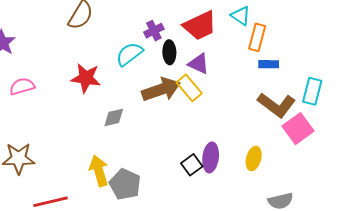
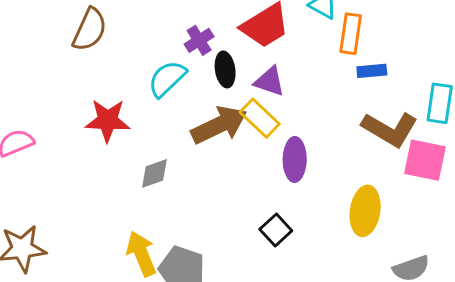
pink square: (298, 129) -> (425, 160), turned -36
purple ellipse: (211, 157) -> (295, 159), moved
yellow ellipse: (254, 159) -> (365, 211), size x1.4

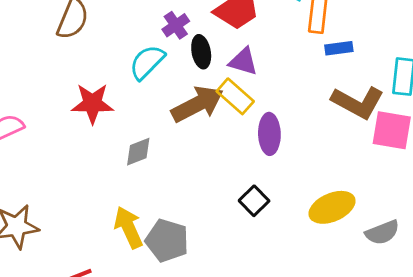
yellow ellipse: (365, 211) -> (332, 207), moved, turned 60

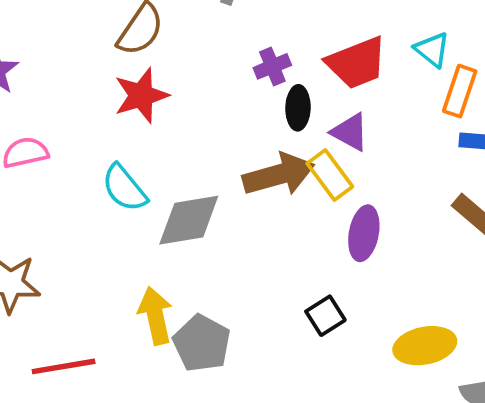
cyan semicircle: (147, 62) -> (124, 188), moved, turned -96
red star: (92, 103) -> (141, 95), moved, turned -30
gray diamond: (138, 152) -> (189, 220), size x1.6

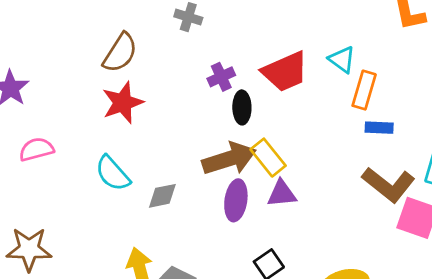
purple triangle: (350, 132) -> (282, 194), moved, turned -32
gray diamond: (189, 220) -> (162, 196), size x0.6
purple ellipse: (364, 233) -> (236, 200), moved

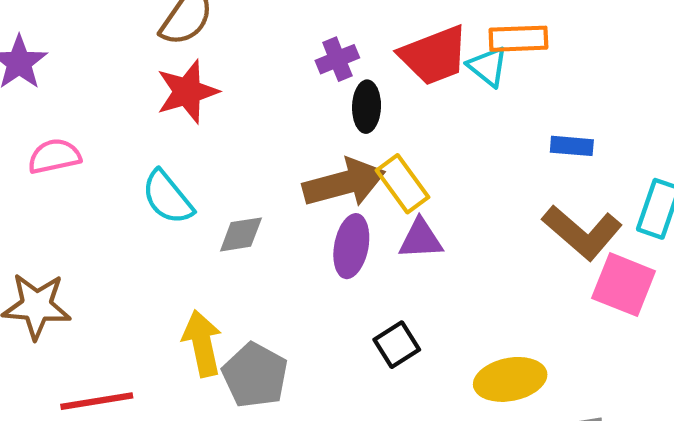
cyan triangle: (342, 59) -> (488, 67), moved
orange rectangle: (364, 90) -> (518, 39), moved, turned 69

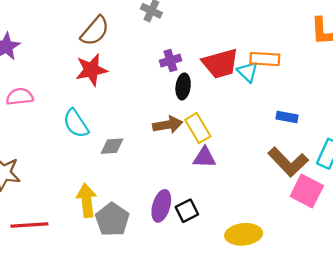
brown arrow: (344, 183) -> (168, 125), size x0.7
purple ellipse: (351, 246) -> (161, 206), moved

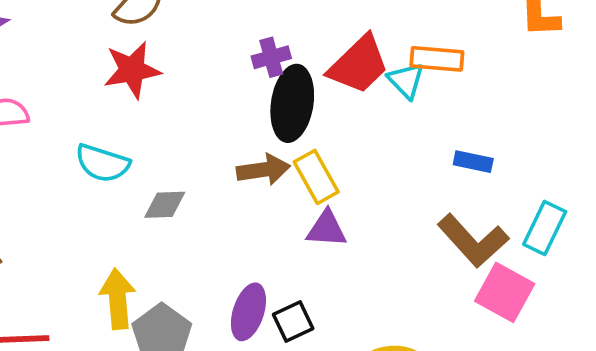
red trapezoid: (220, 63) -> (359, 65), turned -30
black ellipse: (183, 86) -> (292, 103), size x1.6
cyan semicircle: (76, 123) -> (102, 163), turned -40

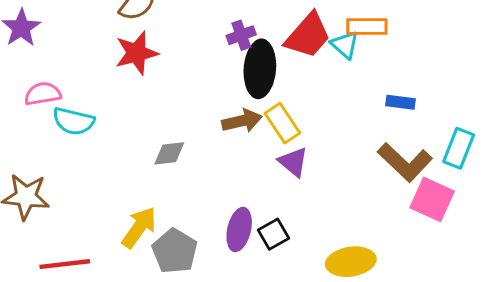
cyan semicircle: (102, 163) -> (74, 121), moved
purple triangle: (326, 229) -> (293, 162), turned 40
yellow arrow: (118, 299) -> (139, 227), turned 45

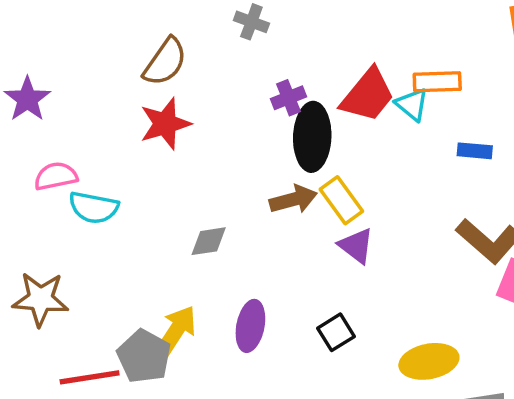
blue rectangle: (400, 102) -> (475, 151), moved
purple ellipse: (239, 229) -> (250, 326), moved
gray pentagon: (175, 251) -> (144, 356), moved

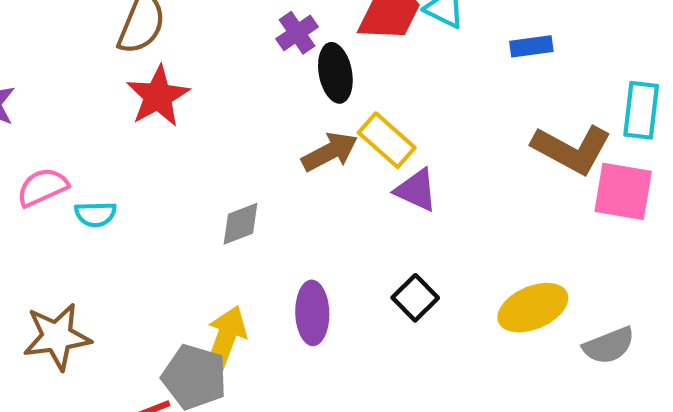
black ellipse: (312, 137) -> (335, 73), size x0.7
cyan semicircle: (94, 207) -> (95, 214), size x0.7

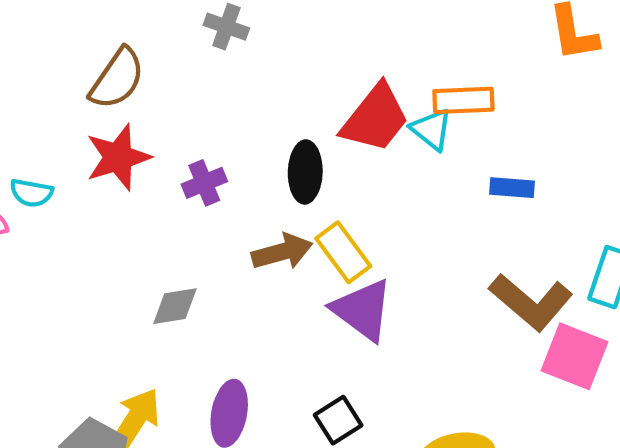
purple cross: (297, 33) -> (204, 183), moved
purple triangle: (416, 190) -> (363, 310), size x1.4
cyan semicircle: (95, 214) -> (31, 193), moved

